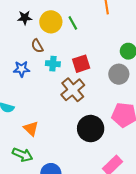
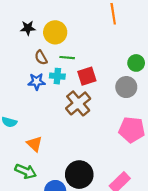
green line: (73, 23) -> (67, 58), moved, turned -56
blue star: (22, 69) -> (37, 82), moved
black circle: (91, 129) -> (79, 175), moved

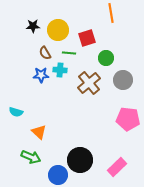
green circle: (136, 63) -> (106, 58), moved
red square: (87, 76) -> (87, 38), moved
brown cross: (78, 103) -> (89, 83), moved

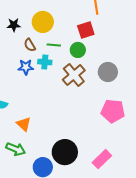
black star: (33, 26) -> (14, 25), moved
red square: (87, 38) -> (86, 30), moved
green circle: (106, 58) -> (78, 50), moved

